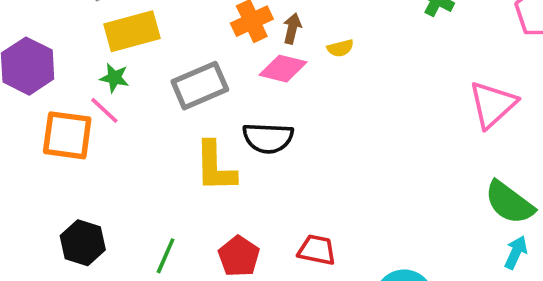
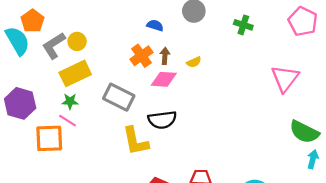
gray rectangle: (200, 86) -> (119, 97), turned 60

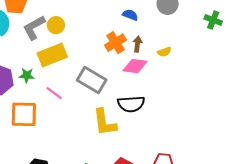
green star: (70, 101) -> (27, 75), moved
pink line: (68, 121) -> (54, 93), moved

